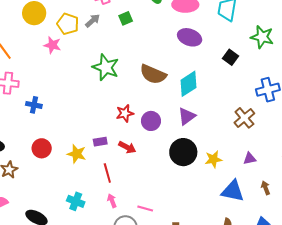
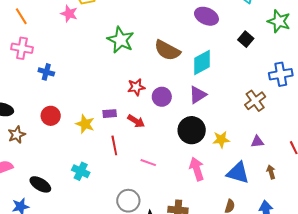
pink arrow: (112, 201) -> (197, 169), moved, size x1.6
pink line: (145, 208) -> (148, 163), moved

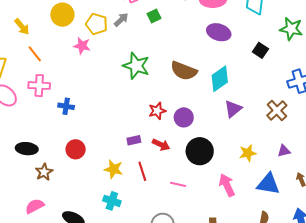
purple triangle: (198, 95) -> (233, 109), moved
yellow star: (85, 124) -> (113, 169), moved
black circle: (192, 130) -> (200, 151), moved

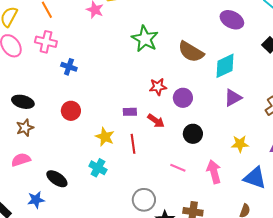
black circle: (200, 151) -> (193, 134), size x0.7
brown star: (44, 172) -> (25, 128), moved
pink line: (178, 184) -> (178, 168), moved

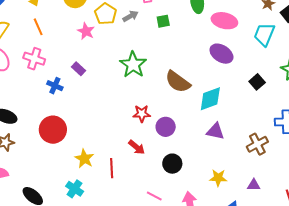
purple triangle: (233, 98) -> (215, 131), turned 36
red circle: (71, 111) -> (53, 130), size x1.4
purple rectangle: (130, 112) -> (78, 69), moved, turned 40

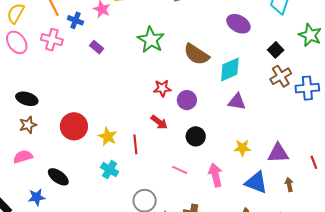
blue cross: (55, 86) -> (75, 20), moved
red circle: (53, 130) -> (74, 126), moved
brown cross: (257, 144) -> (281, 76), moved
purple triangle: (254, 185) -> (278, 153), size x1.6
cyan cross: (75, 189) -> (110, 170), moved

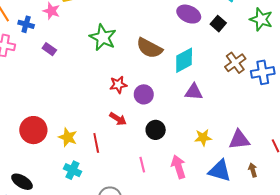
black square: (276, 50) -> (218, 24), moved
pink line: (180, 170) -> (142, 165), turned 56

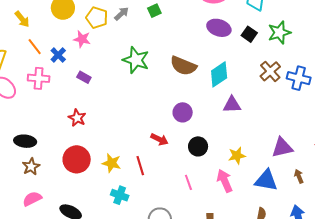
green star: (261, 19) -> (279, 33), moved, turned -30
blue cross: (26, 24) -> (58, 55), turned 35
blue cross: (263, 72) -> (299, 78), turned 30
red star: (118, 85) -> (77, 118), moved, turned -30
yellow star: (203, 137) -> (237, 156), moved

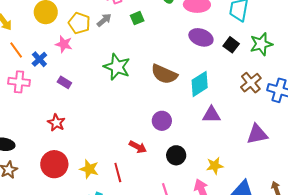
purple triangle: (282, 147) -> (257, 134), moved

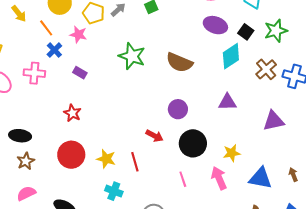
orange line: (16, 50) -> (46, 28), moved
cyan diamond: (200, 84) -> (231, 56), moved
black circle: (176, 155) -> (193, 143), size x1.4

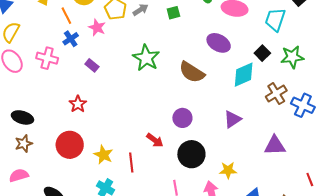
purple ellipse: (215, 25) -> (219, 43), moved
purple triangle: (227, 102) -> (232, 119), turned -42

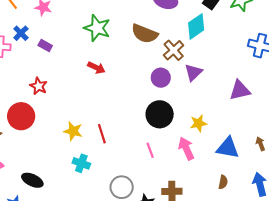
blue cross: (71, 39) -> (21, 33), moved
brown cross: (276, 94) -> (174, 50), moved
purple circle: (182, 118) -> (161, 78), moved
red arrow: (155, 140) -> (96, 68), moved
red circle: (70, 145) -> (21, 116), moved

